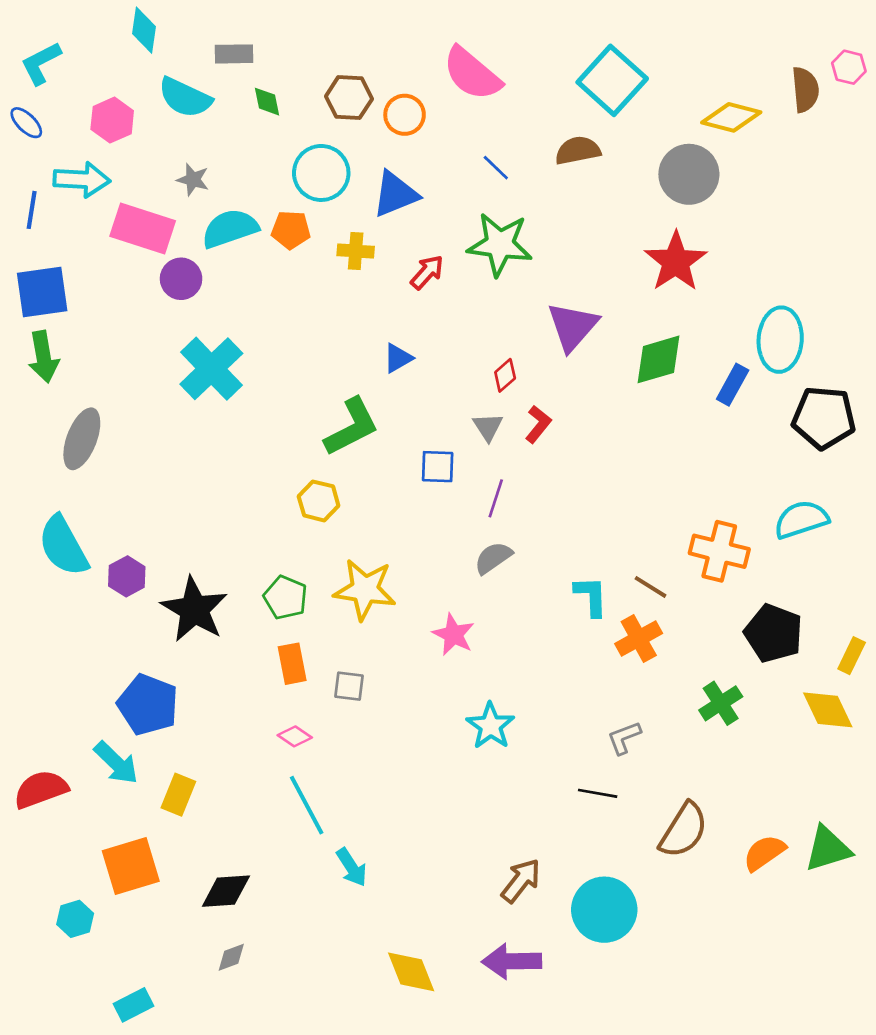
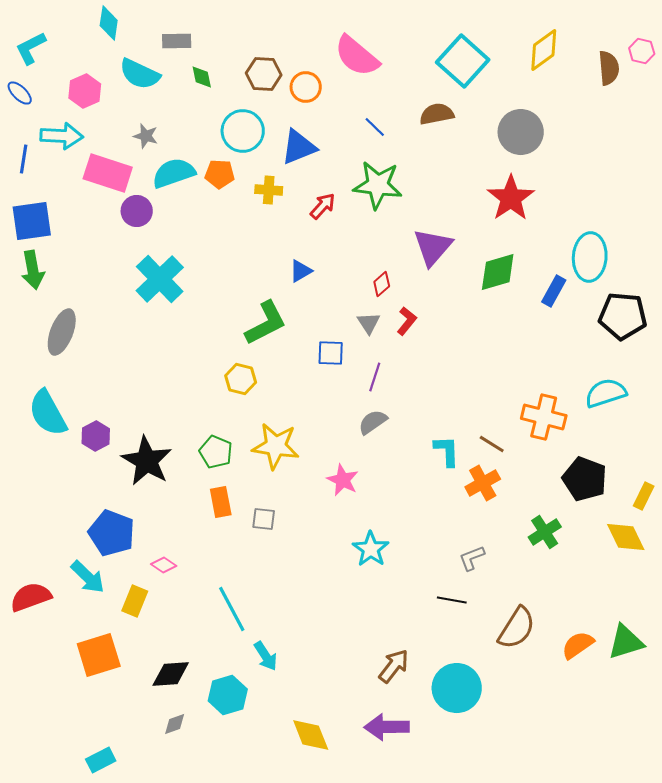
yellow diamond: (731, 117) -> (544, 50), moved, turned -51
pink diamond: (295, 736) -> (164, 565), moved
cyan hexagon: (75, 919) -> (228, 695), moved, size x1.4

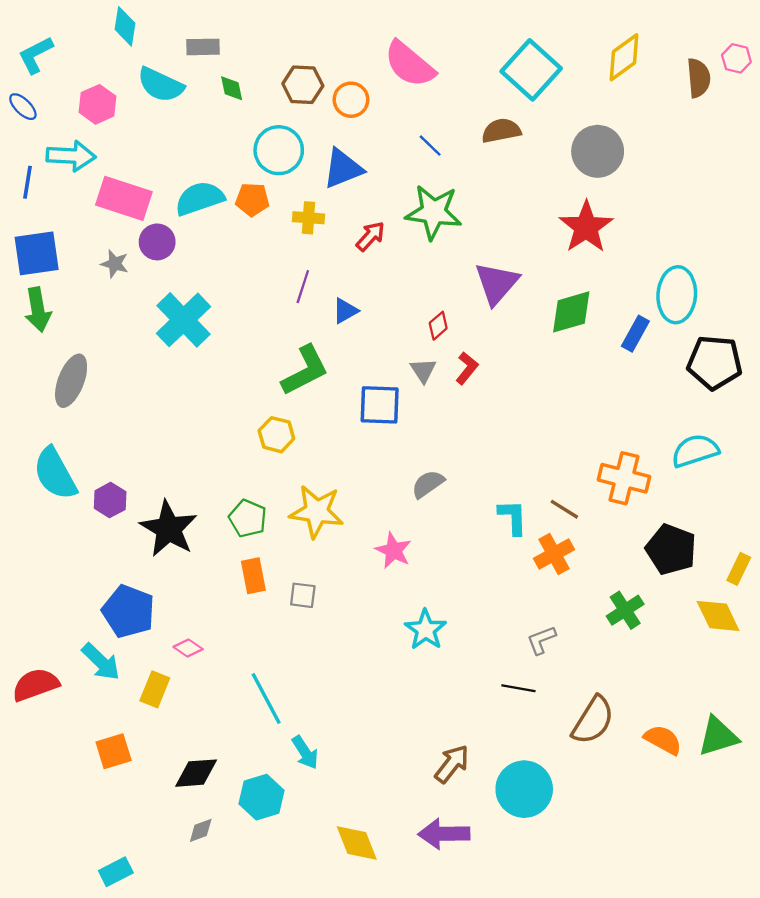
gray star: (146, 136) -> (115, 264), moved
blue square: (331, 353) -> (380, 405), size x1.4
purple line: (375, 377) -> (303, 287), moved
orange semicircle: (578, 645) -> (663, 740), turned 64
orange square: (99, 655) -> (114, 751), size x0.7

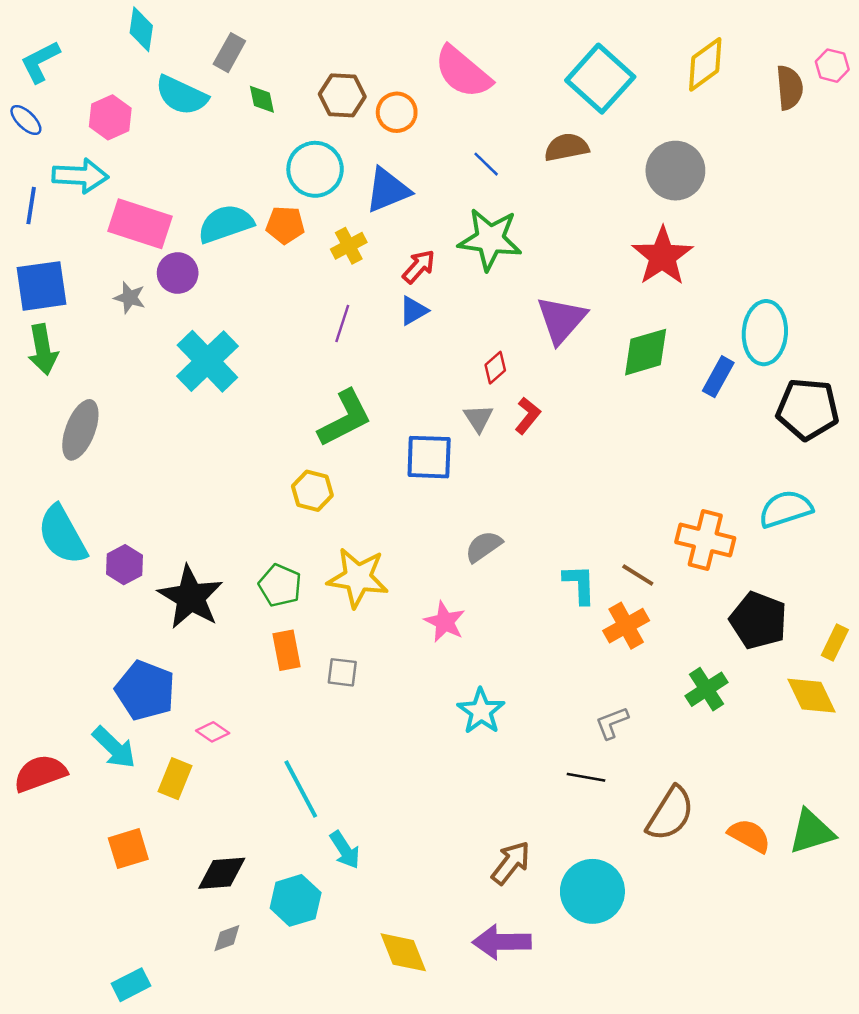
gray rectangle: (203, 47) -> (229, 53), turned -60
yellow cross: (309, 218) -> (349, 246), turned -32
blue triangle: (345, 311) -> (414, 311), moved

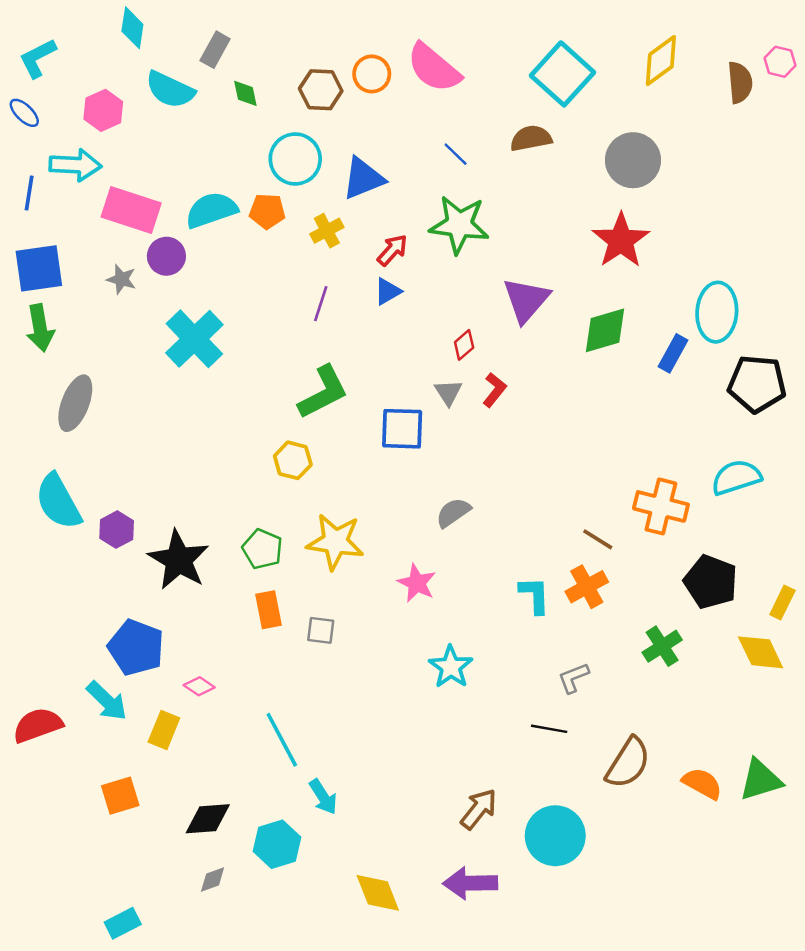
orange circle: (397, 112) -> (372, 74), moved
cyan L-shape: (579, 584) -> (535, 595), moved

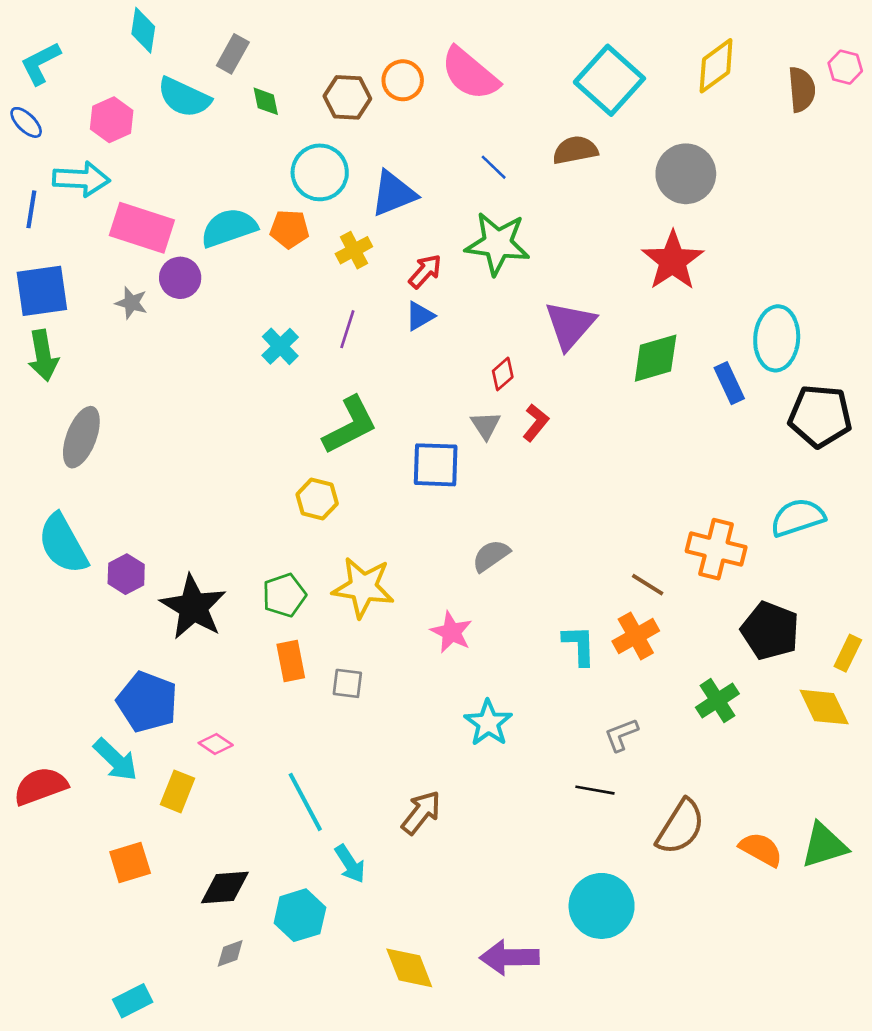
cyan cross: (194, 339) -> (280, 346), moved, size x0.6
blue rectangle: (673, 353) -> (729, 383), turned -54
green pentagon: (262, 549) -> (284, 595), turned 30
brown arrow: (479, 809) -> (421, 812), moved

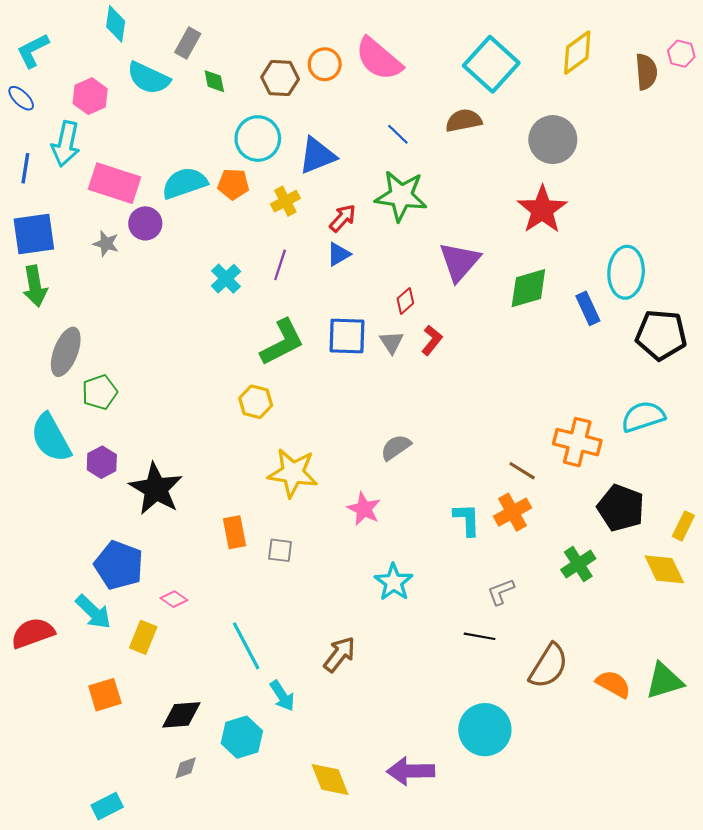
cyan arrow: (81, 179) -> (66, 144), turned 99
blue square: (436, 465) -> (347, 336), moved
green pentagon: (284, 595) -> (100, 392), moved

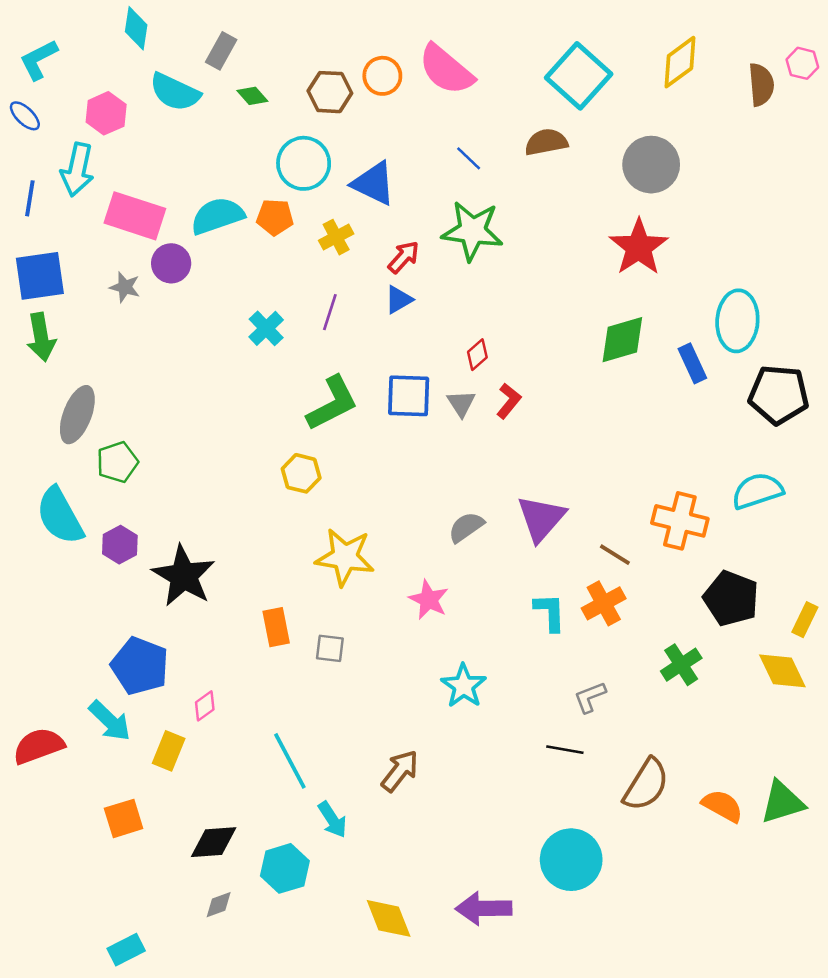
green diamond: (214, 81) -> (252, 96), turned -30
blue triangle: (317, 156) -> (374, 183), turned 48
purple triangle: (459, 262) -> (541, 518), moved
pink diamond: (174, 599) -> (205, 706), turned -70

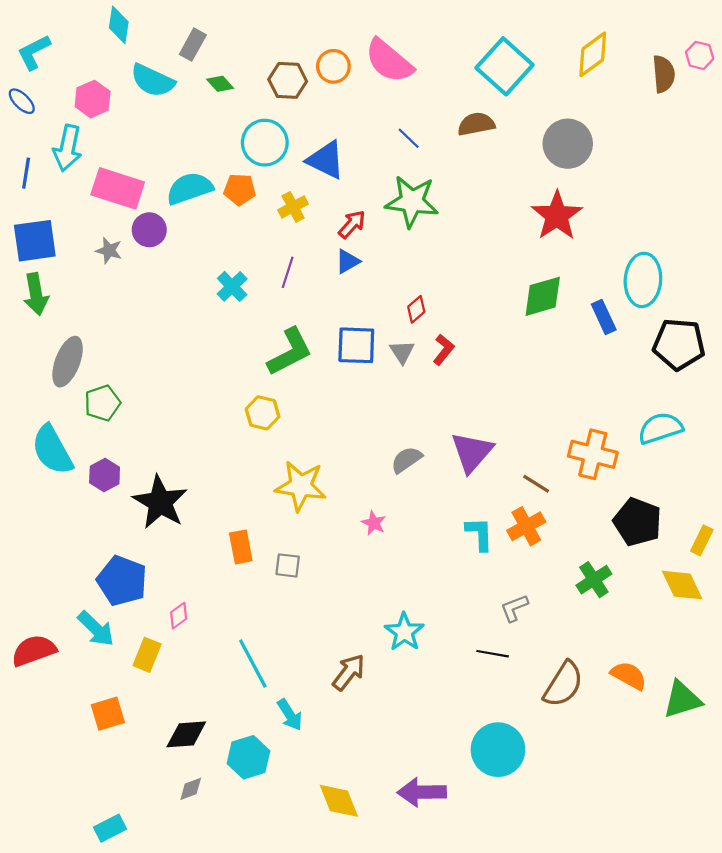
pink star: (429, 600) -> (374, 523), size x0.7
cyan star: (464, 686) -> (404, 632), moved
orange semicircle: (722, 806) -> (629, 676), moved

